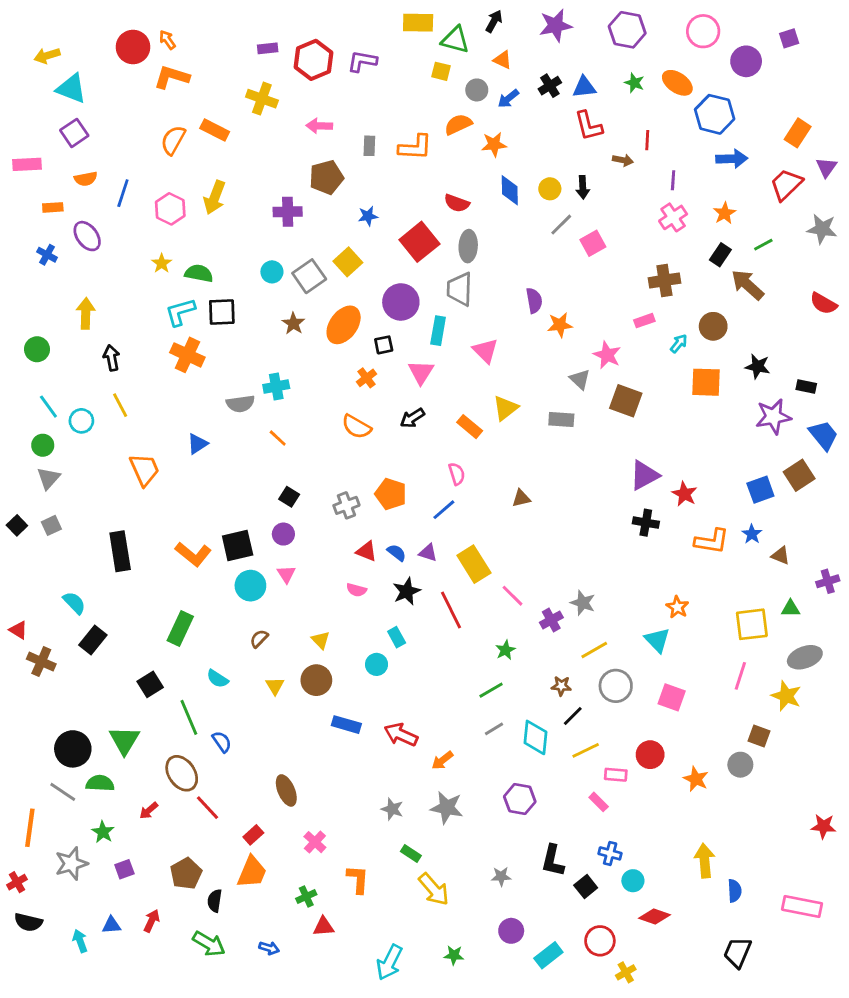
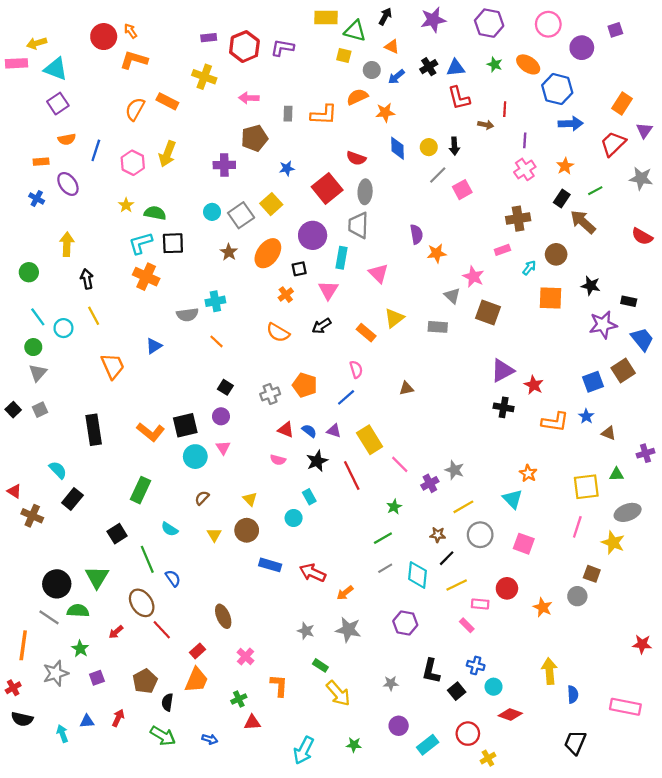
pink rectangle: (27, 164) -> (17, 63), moved

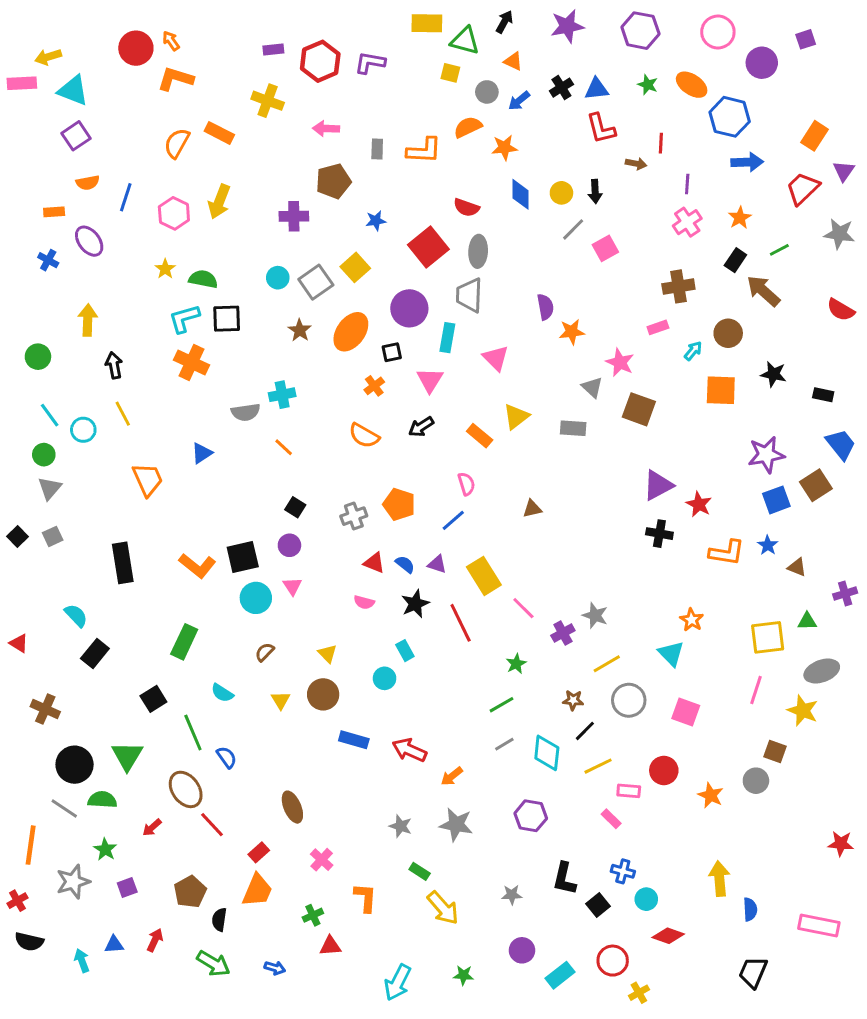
purple star: (603, 325) -> (766, 455), moved
brown cross: (32, 516) -> (45, 709), moved

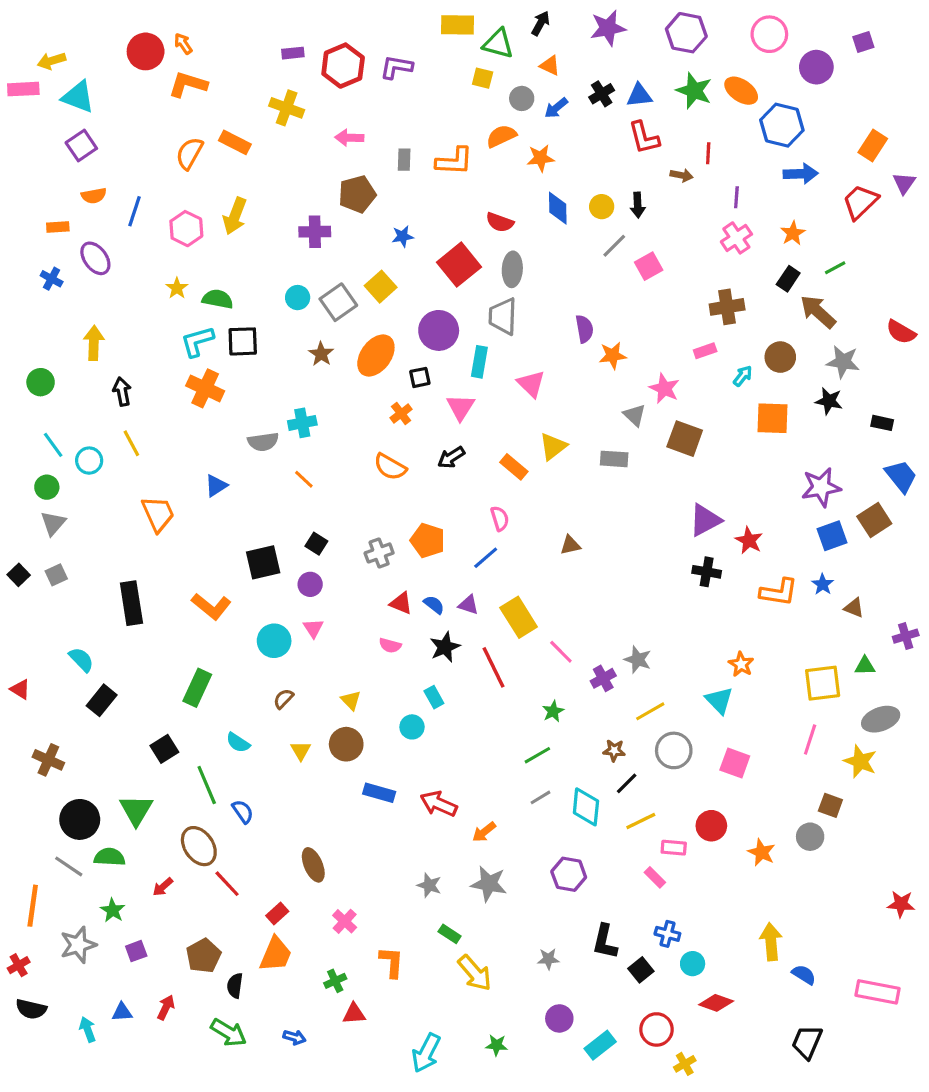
green star: (648, 85) -> (694, 91), size x1.6
gray star: (839, 234) -> (843, 362), moved
black square: (243, 557) -> (263, 562), moved
blue semicircle: (750, 909) -> (804, 975), turned -55

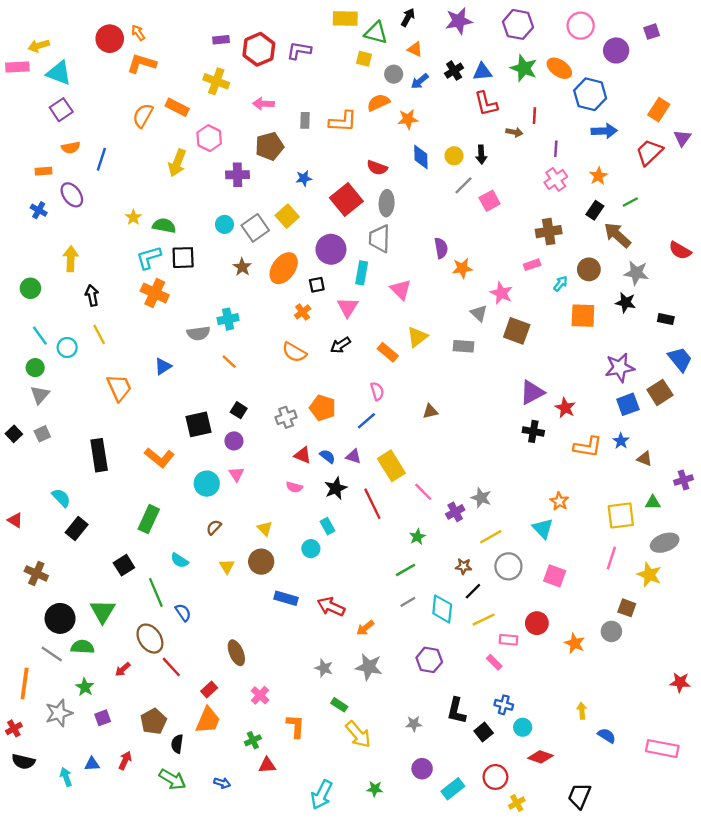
pink hexagon: (186, 229) -> (209, 138), moved
yellow arrow: (771, 942) -> (582, 711), size x0.6
black trapezoid: (807, 1042) -> (579, 796), moved

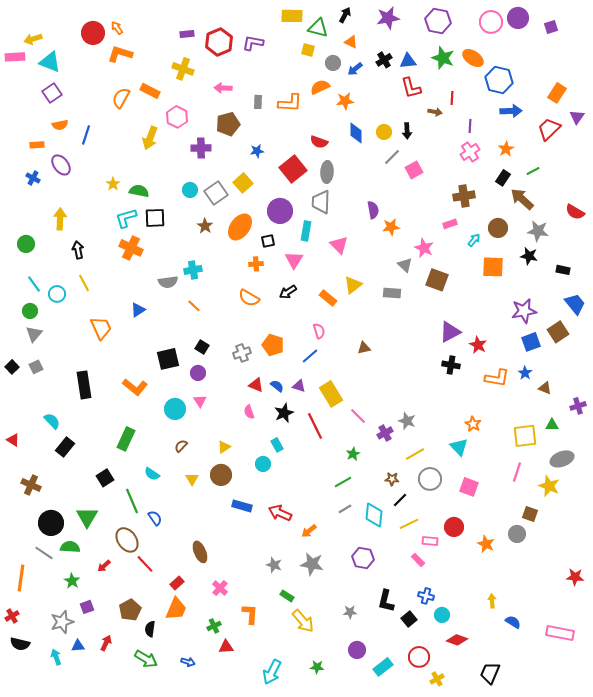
purple circle: (616, 50) -> (518, 18), moved
orange cross: (303, 312) -> (256, 264), turned 32
pink semicircle: (294, 487) -> (249, 412), turned 56
yellow triangle: (265, 528) -> (224, 447), turned 40
gray star: (59, 713) -> (62, 622), moved

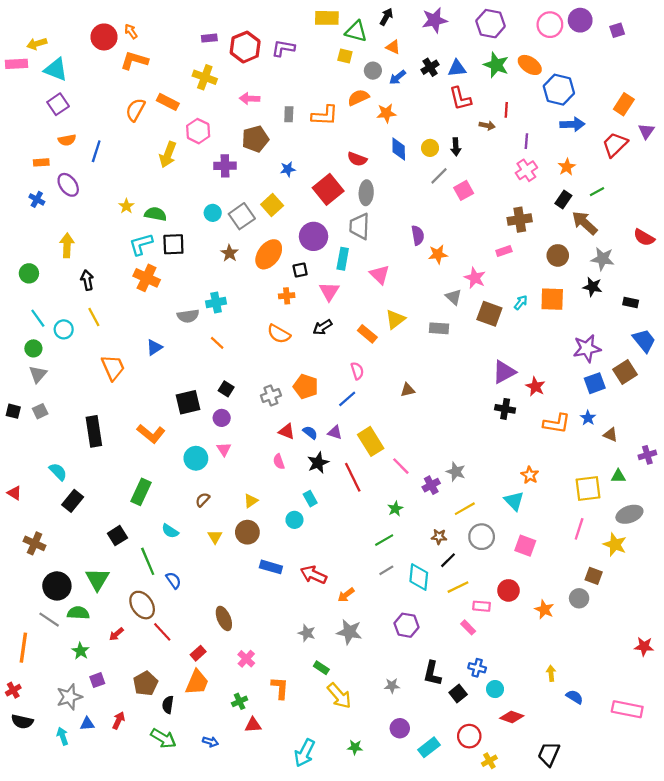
cyan arrow: (474, 240) -> (521, 303), moved
black square: (12, 367) -> (13, 411), turned -32

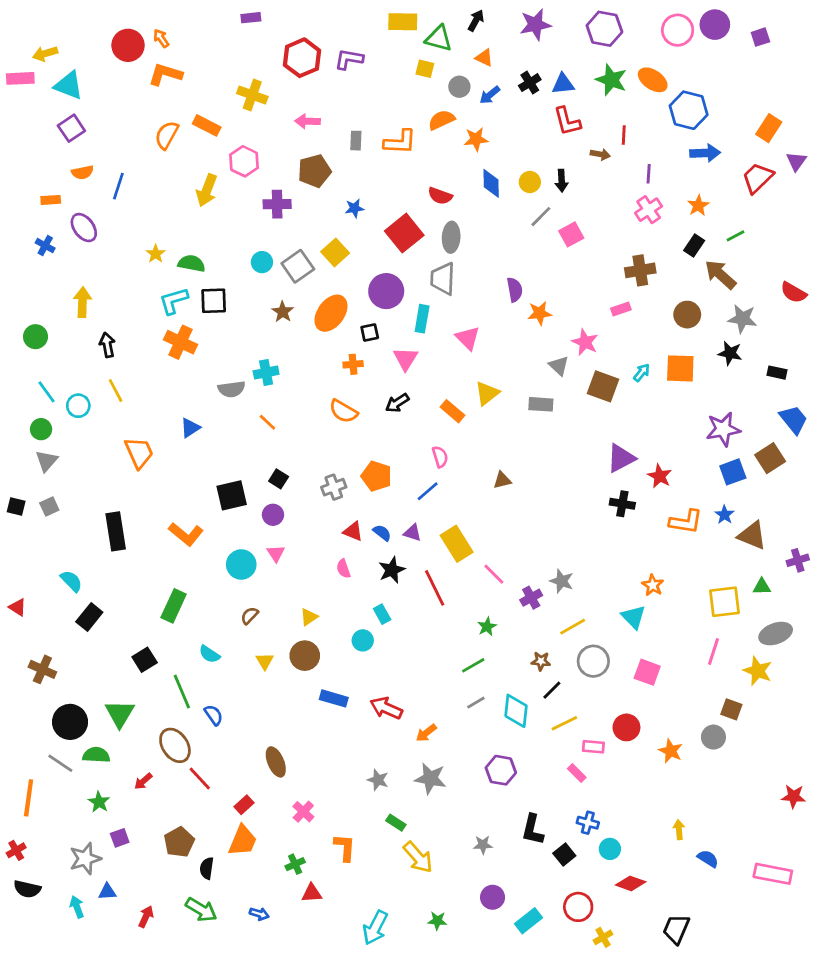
purple rectangle: (209, 38) -> (251, 18), moved
brown triangle: (610, 435) -> (752, 535), size x1.6
red arrow: (119, 720) -> (146, 917), moved

